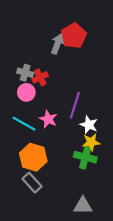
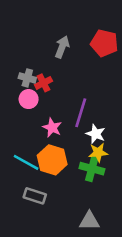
red pentagon: (74, 36) -> (104, 43), moved, turned -30
cyan line: (24, 124) -> (26, 162), moved
orange hexagon: (33, 157) -> (52, 160), moved
gray rectangle: (32, 183) -> (35, 196), turned -30

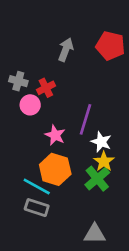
gray cross: (27, 78) -> (18, 81), moved
yellow star: (98, 152) -> (104, 162), turned -30
cyan line: (26, 162) -> (37, 187), moved
green cross: (92, 169) -> (97, 179), turned 35

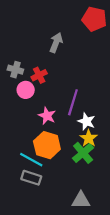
red pentagon: (110, 46) -> (94, 19), moved

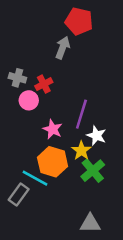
red pentagon: (94, 19) -> (79, 21), moved
yellow star: (89, 138) -> (81, 151), moved
gray rectangle: (31, 178) -> (19, 194), moved, turned -72

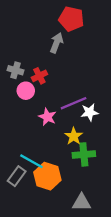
purple line: (81, 114) -> (74, 103), turned 50
white star: (96, 135) -> (90, 112), moved, turned -30
orange hexagon: (53, 162) -> (47, 176), moved
green cross: (93, 171) -> (84, 154), turned 35

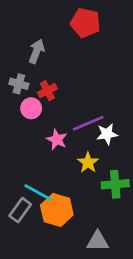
gray arrow: (57, 43) -> (37, 51), moved
green cross: (84, 154) -> (115, 184), moved

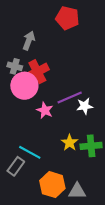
red cross: (47, 91) -> (37, 72), size x1.5
pink circle: (31, 108) -> (24, 86), size x1.6
yellow star: (88, 163) -> (70, 143), moved
orange hexagon: (57, 210) -> (52, 185), moved

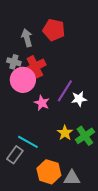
red pentagon: (67, 18) -> (54, 30), moved
gray arrow: (29, 41) -> (27, 38), turned -36
purple line: (70, 98) -> (65, 91), turned -35
green cross: (91, 146) -> (85, 136), turned -30

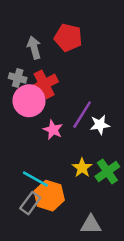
gray rectangle: (15, 155) -> (30, 203), moved
orange hexagon: (49, 172) -> (49, 196), moved

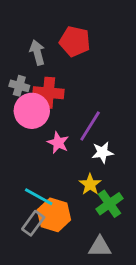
red cross: (44, 84) -> (48, 93), turned 32
white star: (100, 125) -> (103, 152), moved
green cross: (107, 171) -> (109, 204), moved

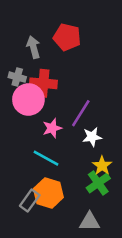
pink star: (58, 143) -> (52, 128), turned 30
yellow star: (90, 184) -> (102, 166), moved
cyan line: (39, 197) -> (46, 158), moved

